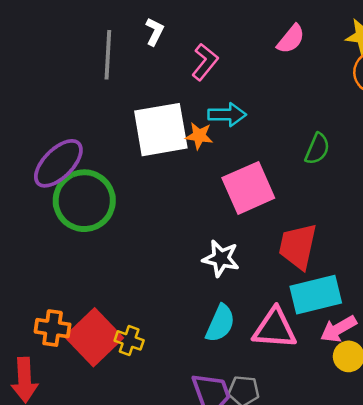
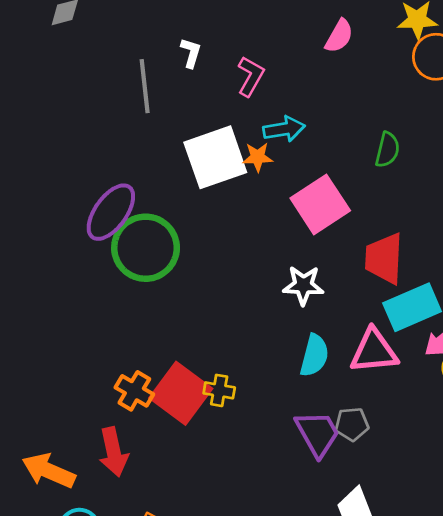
orange cross: (53, 328) -> (134, 391), turned 32

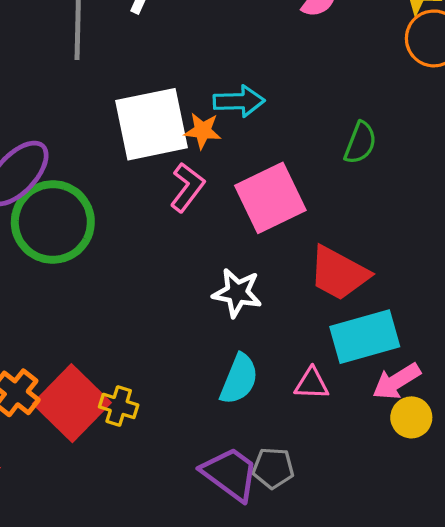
pink L-shape: (251, 76) -> (187, 187), moved
red trapezoid: (384, 258) -> (339, 273), turned -72
pink triangle: (374, 351) -> (312, 384), size x0.6
purple trapezoid: (317, 434) -> (230, 474), turned -32

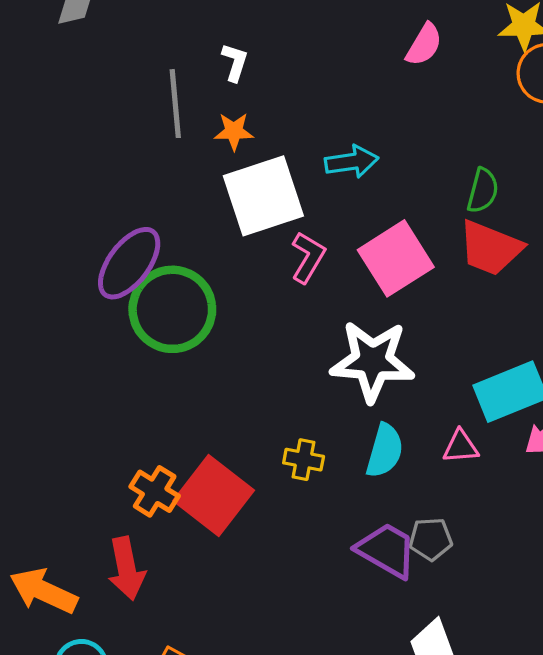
orange star: (203, 131) -> (234, 131), moved
red trapezoid: (339, 273) -> (490, 248), moved
white star: (237, 293) -> (372, 361), size x1.6
yellow cross: (119, 406) -> (304, 460), moved

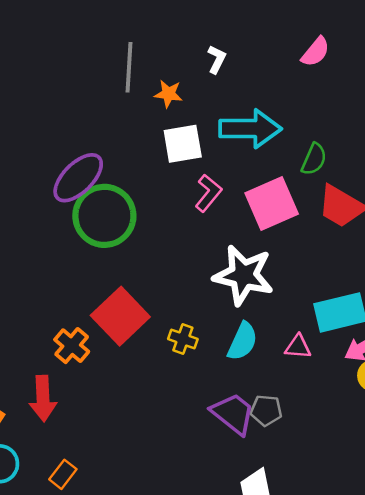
white L-shape: (235, 62) -> (217, 59), moved
cyan arrow: (352, 162) -> (250, 129), size x1.6
green semicircle: (483, 191) -> (314, 159), moved
white square: (263, 196) -> (183, 144), size x0.7
red square: (214, 496) -> (120, 316), moved

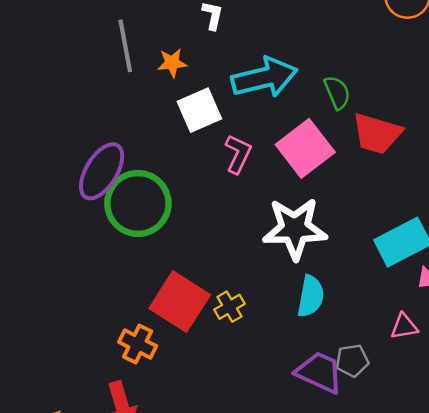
green semicircle: (314, 159) -> (337, 92), turned -32
yellow cross: (183, 339) -> (230, 307), moved, turned -36
pink triangle: (298, 347) -> (404, 326), moved

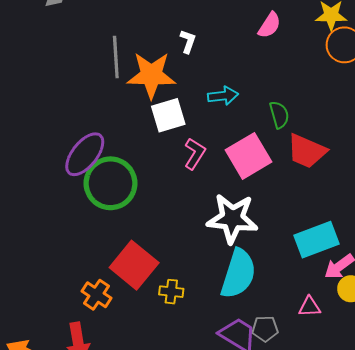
orange star: (172, 63) -> (151, 75), size x2.0
cyan arrow: (264, 78) -> (223, 96), size x0.6
cyan semicircle: (311, 296) -> (238, 274), size x1.5
yellow cross: (230, 307) -> (171, 292), moved, turned 30

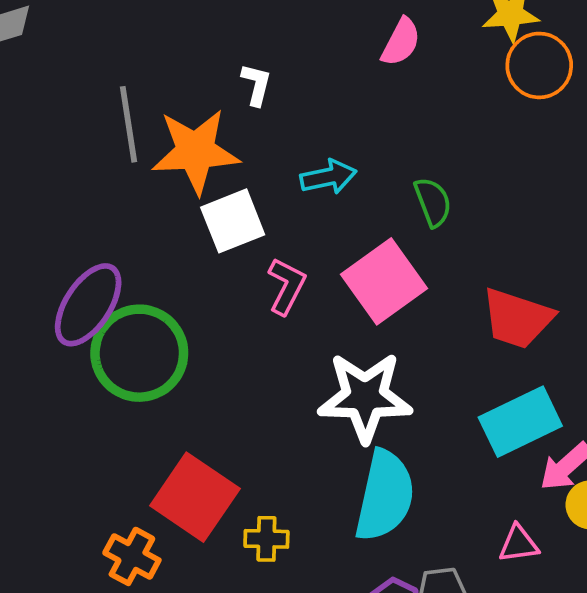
red trapezoid: (307, 151) -> (517, 318), moved

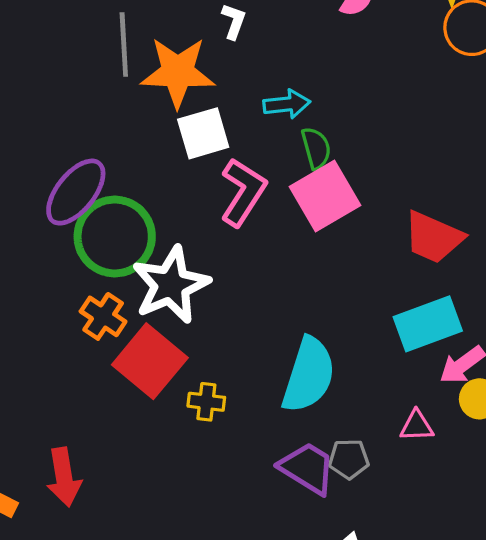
green semicircle: (433, 202) -> (316, 148), moved
pink L-shape: (286, 286) -> (243, 192), size x1.4
white star: (365, 397) -> (171, 285), moved, turned -30
orange cross: (132, 556) -> (103, 316), moved

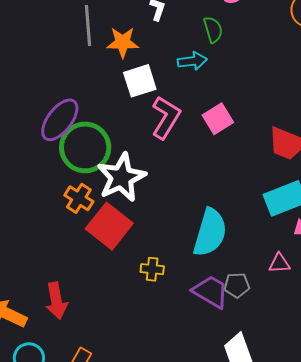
orange star: (178, 72) -> (123, 42), size x0.7
green semicircle: (316, 148) -> (213, 30), moved
pink square: (325, 196) -> (218, 119), size x0.7
yellow cross: (206, 402) -> (152, 269), moved

